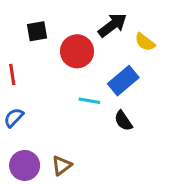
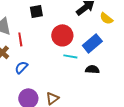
red circle: (77, 51) -> (62, 35), moved
black semicircle: (123, 121) -> (92, 69), turned 128

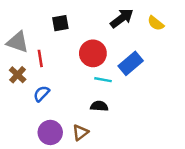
yellow semicircle: (106, 18) -> (156, 23), moved
black semicircle: (92, 69) -> (99, 106), moved

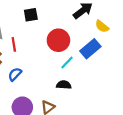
yellow semicircle: (156, 23) -> (102, 26), moved
cyan line: (103, 80) -> (67, 63), turned -56

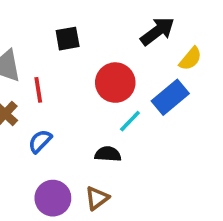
yellow semicircle: (102, 26) -> (190, 59), turned -88
black semicircle: (64, 85) -> (108, 154), moved

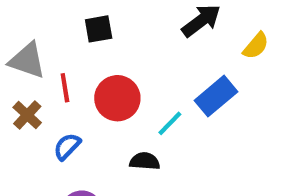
yellow semicircle: (190, 59) -> (256, 46), moved
red circle: (115, 83) -> (117, 98), moved

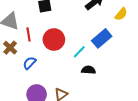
black semicircle: (145, 161) -> (88, 70), moved

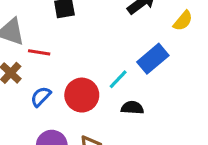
red line: (28, 34) -> (39, 52), turned -72
red circle: (54, 39) -> (82, 95), moved

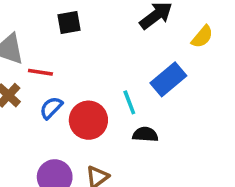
cyan line: (118, 79) -> (129, 102), turned -65
blue semicircle: (41, 97) -> (51, 108), moved

